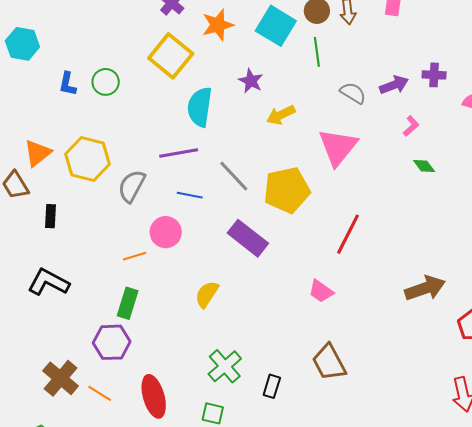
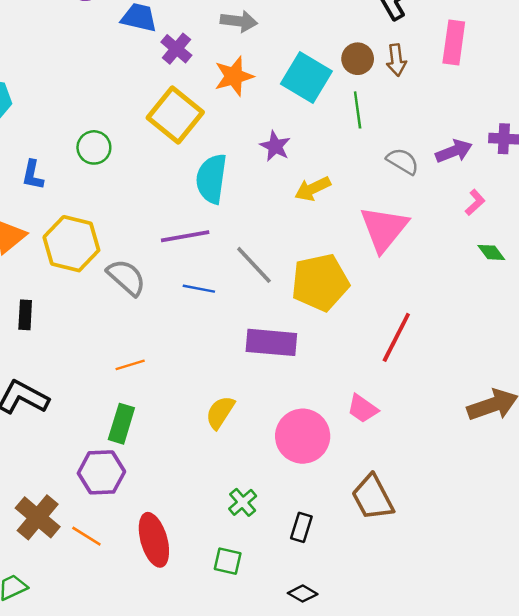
blue L-shape: (68, 84) -> (33, 175), moved
gray semicircle: (132, 186) -> (126, 277), turned 104
pink circle: (166, 232) -> (303, 436), moved, size x1.4
purple rectangle: (248, 238) -> (271, 342), turned -33
green cross: (225, 366) -> (243, 502), size x0.7

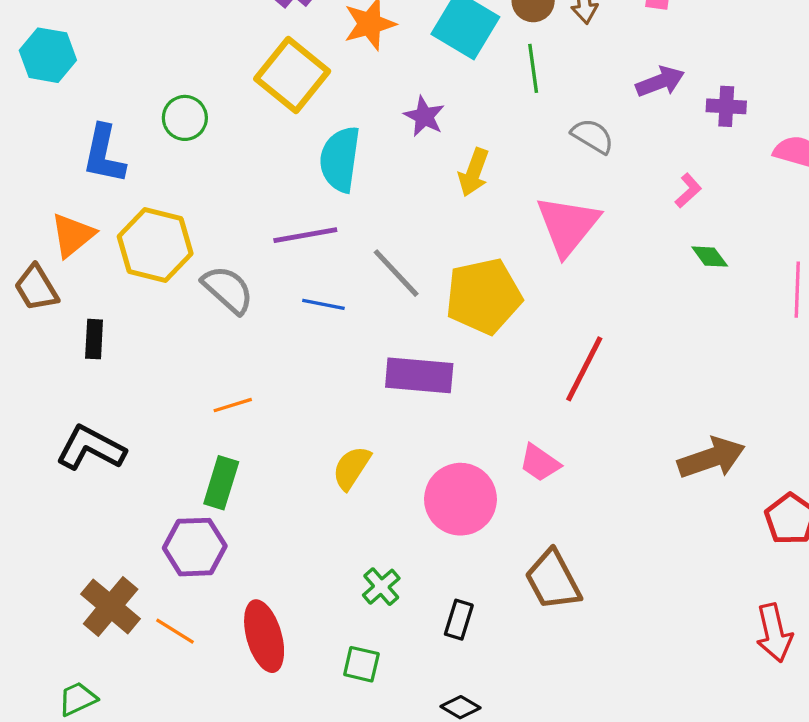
purple arrow: (454, 151) -> (660, 82), moved
blue L-shape: (33, 175) -> (104, 154), size x1.5
yellow arrow: (313, 189) -> (474, 172), turned -44

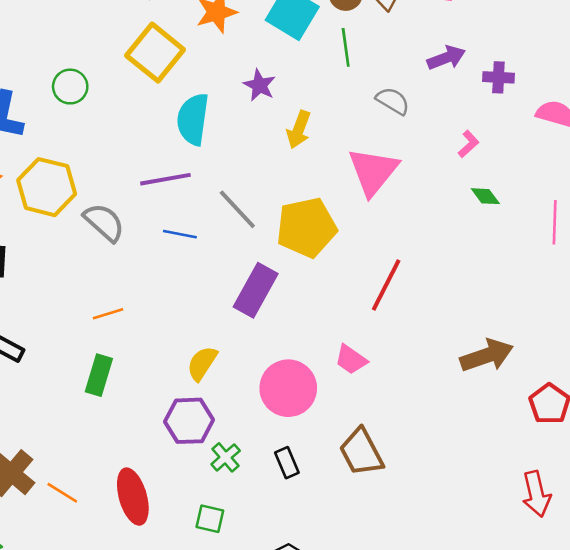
purple rectangle: (419, 375) -> (256, 290), turned -66
purple hexagon: (195, 547) -> (189, 421), moved
black rectangle: (459, 620) -> (287, 463), moved, turned -40

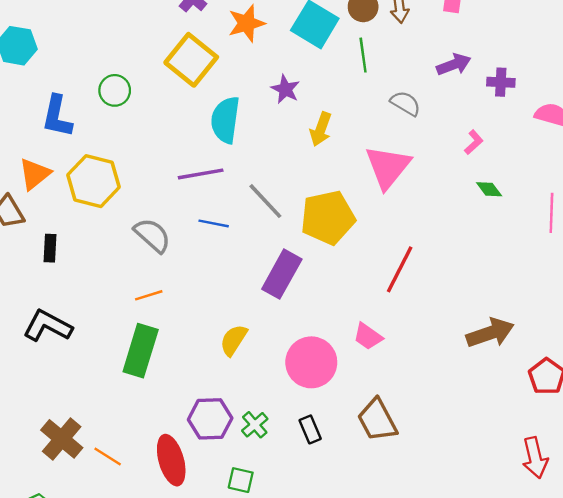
gray semicircle: (104, 222) -> (152, 235), moved
green rectangle: (99, 375) -> (141, 351), size x1.4
purple hexagon: (189, 421) -> (210, 419), moved

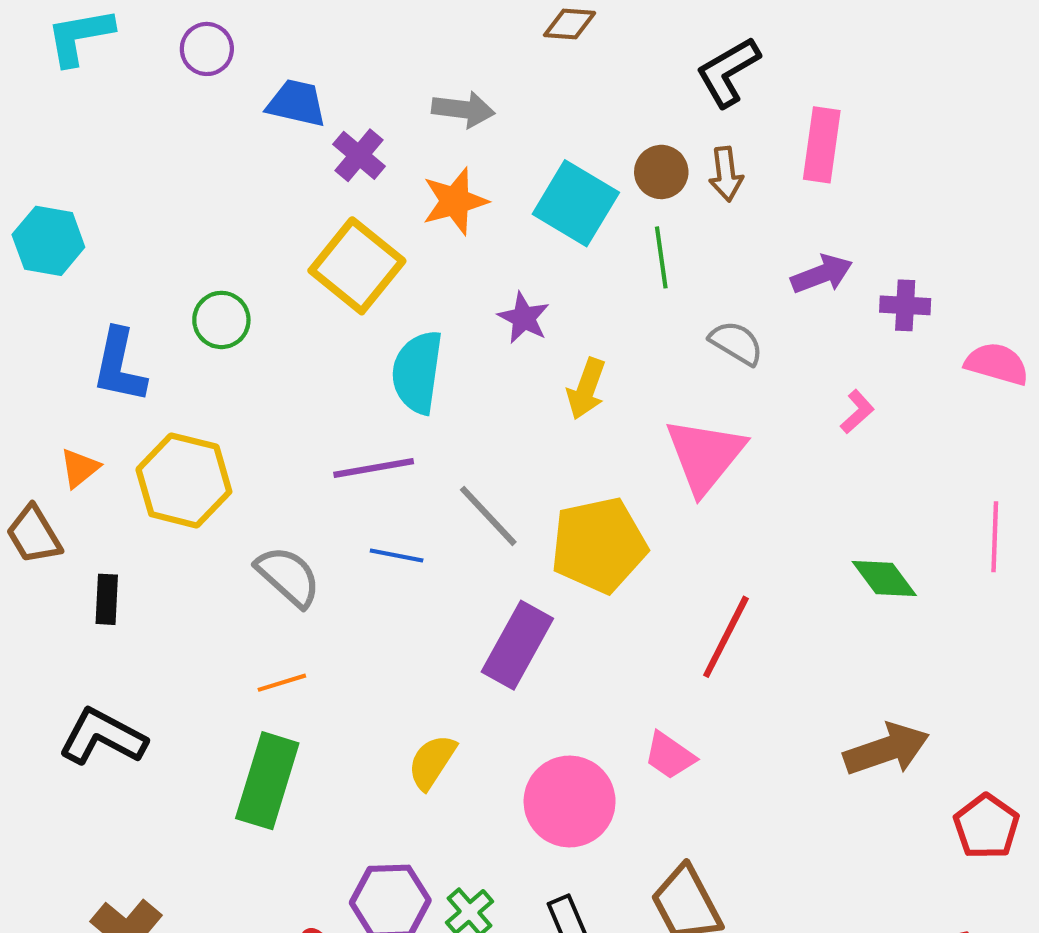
orange triangle: (35, 174) -> (80, 468), size x0.7
green diamond: (489, 189) -> (884, 578), moved, size x1.4

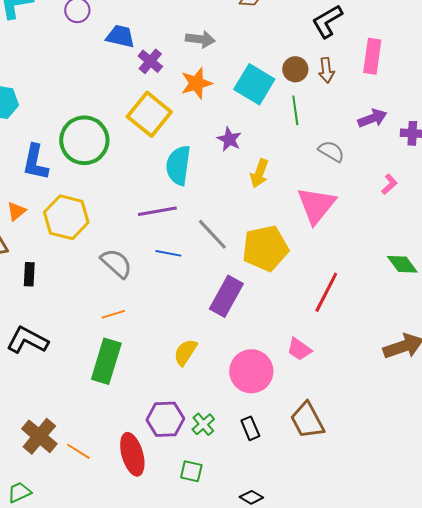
green circle: (221, 320) -> (84, 140), size x1.8

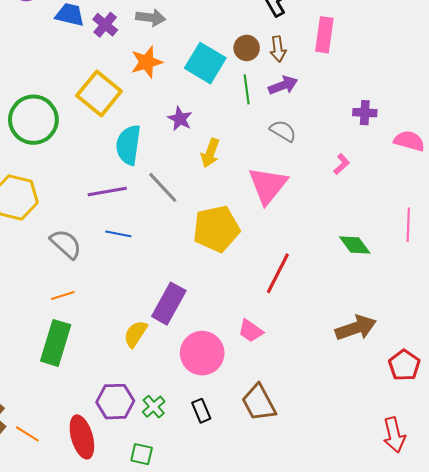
purple cross: (150, 61) -> (105, 25), moved
purple arrow: (372, 118) -> (283, 85), moved
gray line: (212, 234) -> (163, 187), moved
purple rectangle: (226, 296) -> (169, 304), moved

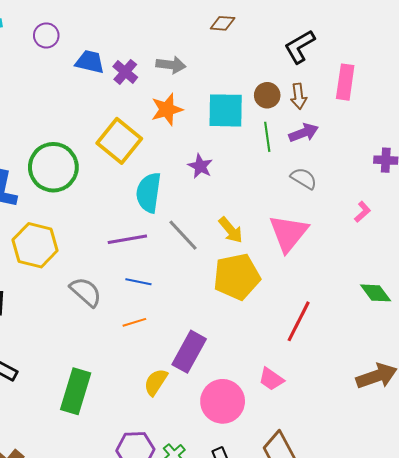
cyan square: (205, 63) -> (226, 110), turned -30
yellow arrow: (210, 153) -> (231, 230), moved, turned -60
orange line: (63, 296) -> (134, 322), moved

